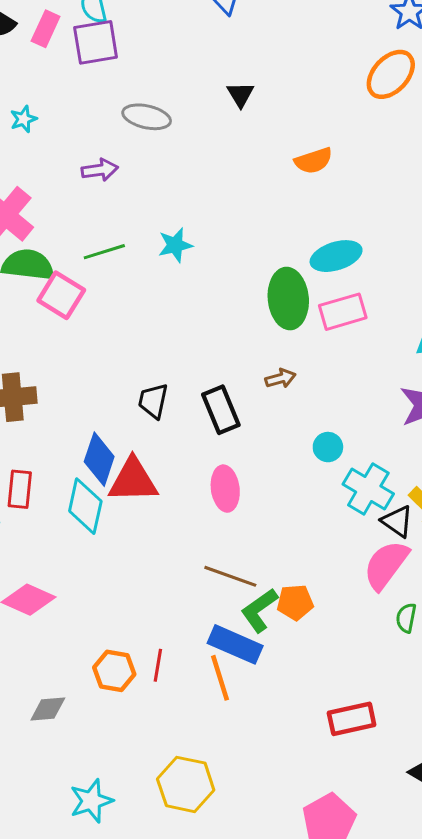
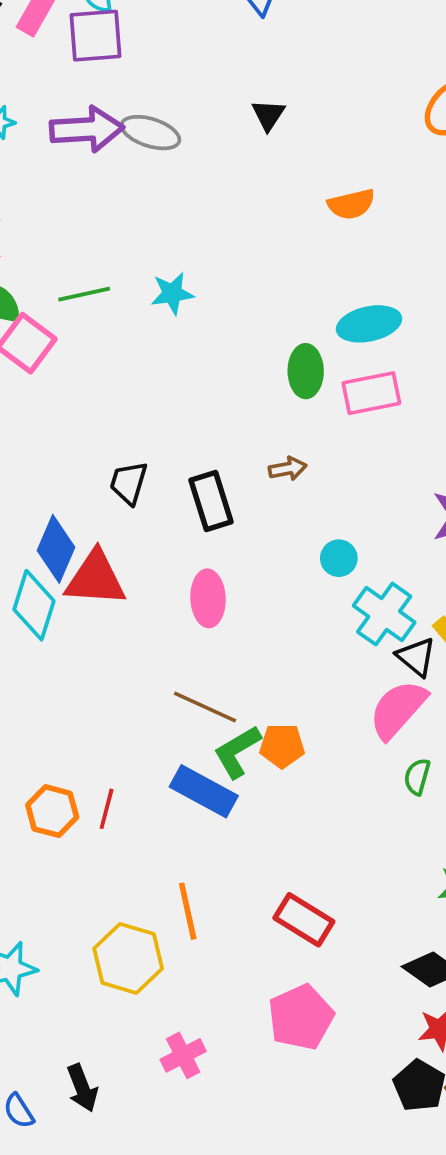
purple arrow: (100, 170) -> (87, 129), moved, size x1.6
green ellipse: (288, 299) -> (306, 371), size x0.7
orange line: (220, 678) -> (188, 911), moved
red rectangle: (352, 719) -> (304, 920), moved, turned 39

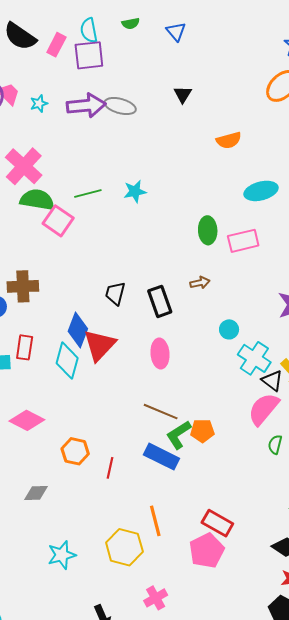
cyan ellipse: (369, 324) -> (261, 191), moved
red triangle: (96, 579) -> (100, 345), turned -48
orange hexagon: (52, 811) -> (75, 451), moved
pink pentagon: (301, 1017) -> (207, 551), moved

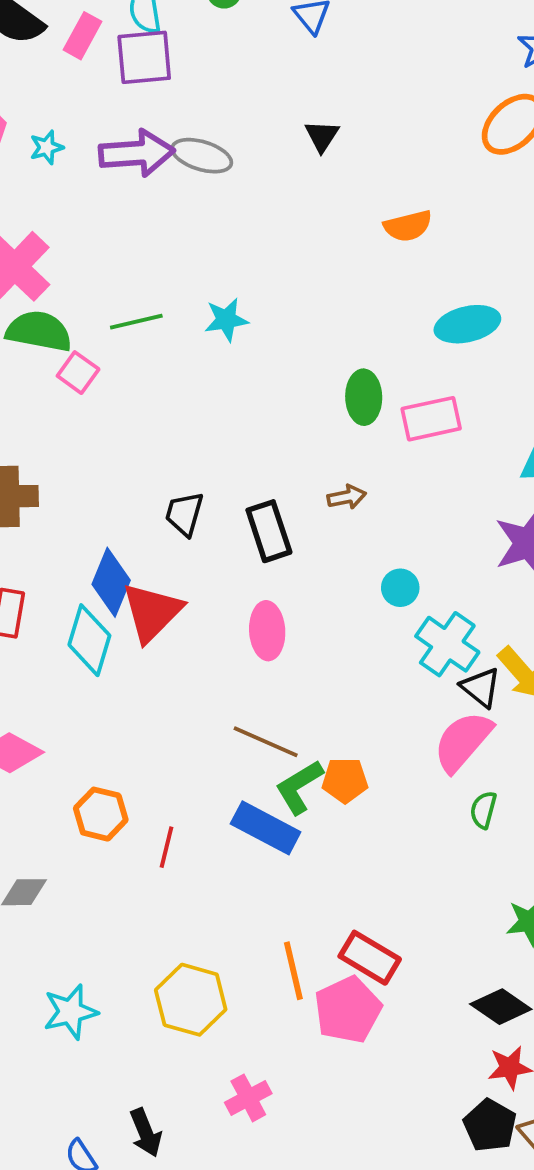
pink square: (58, 221) -> (78, 373), size x0.7
orange line: (155, 521) -> (293, 971), moved

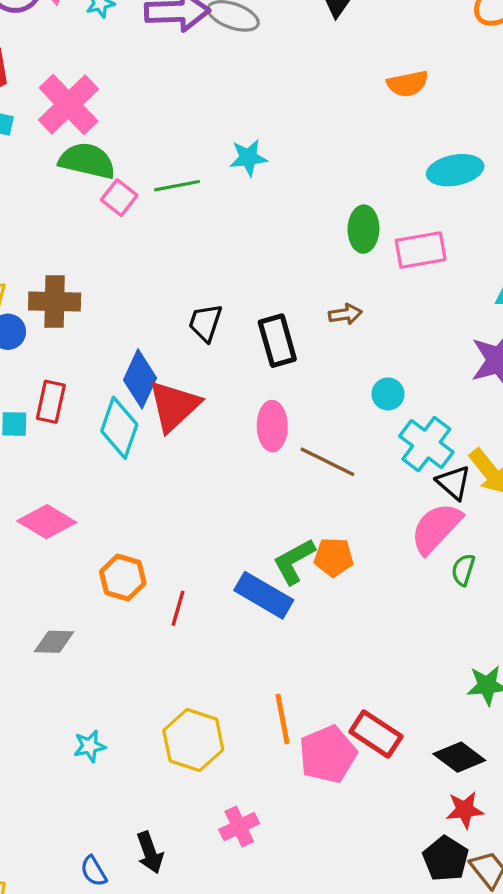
green line: (136, 322) -> (177, 186), moved
brown line: (266, 742) -> (327, 462), moved
green semicircle: (483, 810) -> (463, 570), moved
red rectangle: (370, 958) -> (376, 734), moved
cyan star: (70, 1012) -> (90, 746), size x0.7

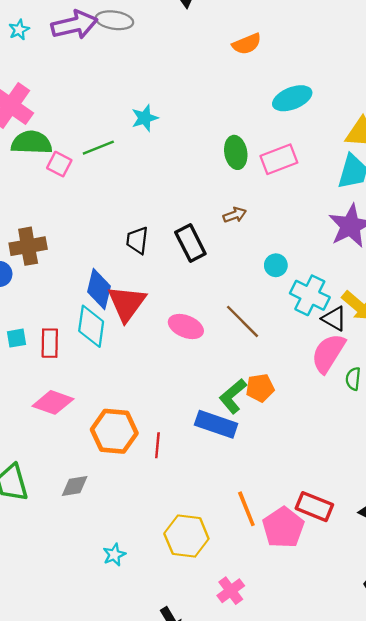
red rectangle: (51, 402) -> (50, 343), moved
pink ellipse: (272, 426) -> (186, 327), moved, turned -56
brown line: (327, 462) -> (242, 321), turned 30
orange hexagon: (123, 577) -> (114, 431), size x1.4

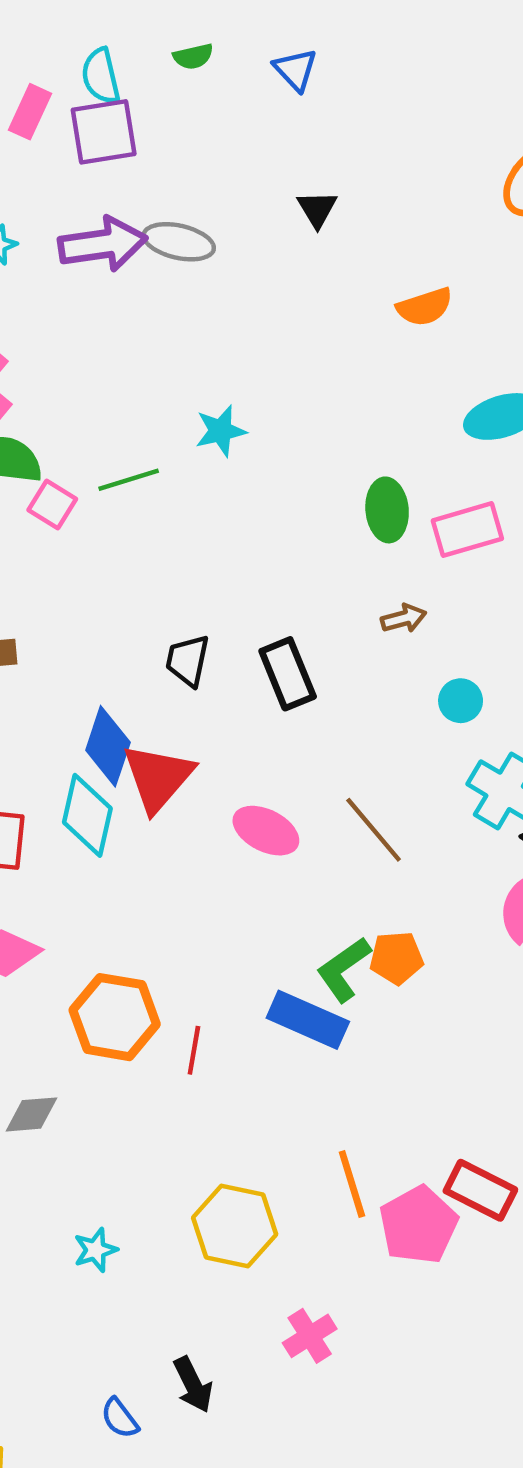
brown arrow: (235, 215) -> (404, 618), moved
cyan circle: (276, 265) -> (461, 701), moved

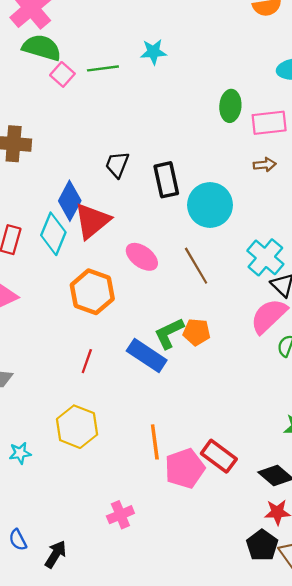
brown arrow: (404, 618) -> (265, 165), moved
cyan circle: (461, 701) -> (210, 205), moved, size x2.0
orange hexagon: (115, 1017) -> (92, 292), moved
yellow hexagon: (235, 1226) -> (77, 427), moved
black arrow: (193, 1385) -> (56, 554), moved, turned -132

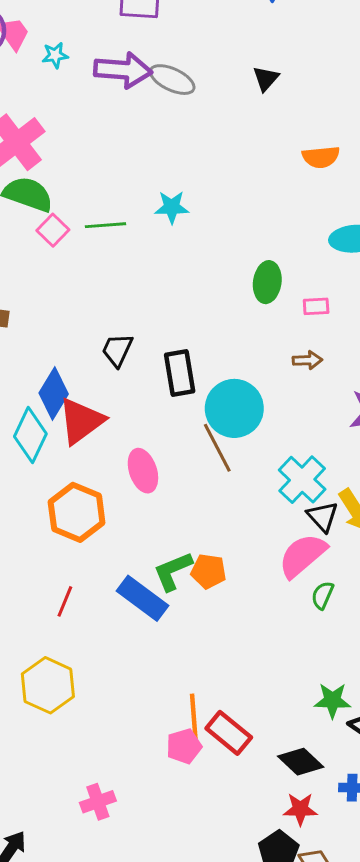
pink rectangle: (269, 123) -> (316, 306), size x0.6
pink ellipse: (142, 257) -> (143, 471), turned 32
brown line: (196, 266) -> (217, 448), moved
orange line: (155, 442) -> (194, 716), moved
pink pentagon: (185, 468) -> (184, 746), size x0.7

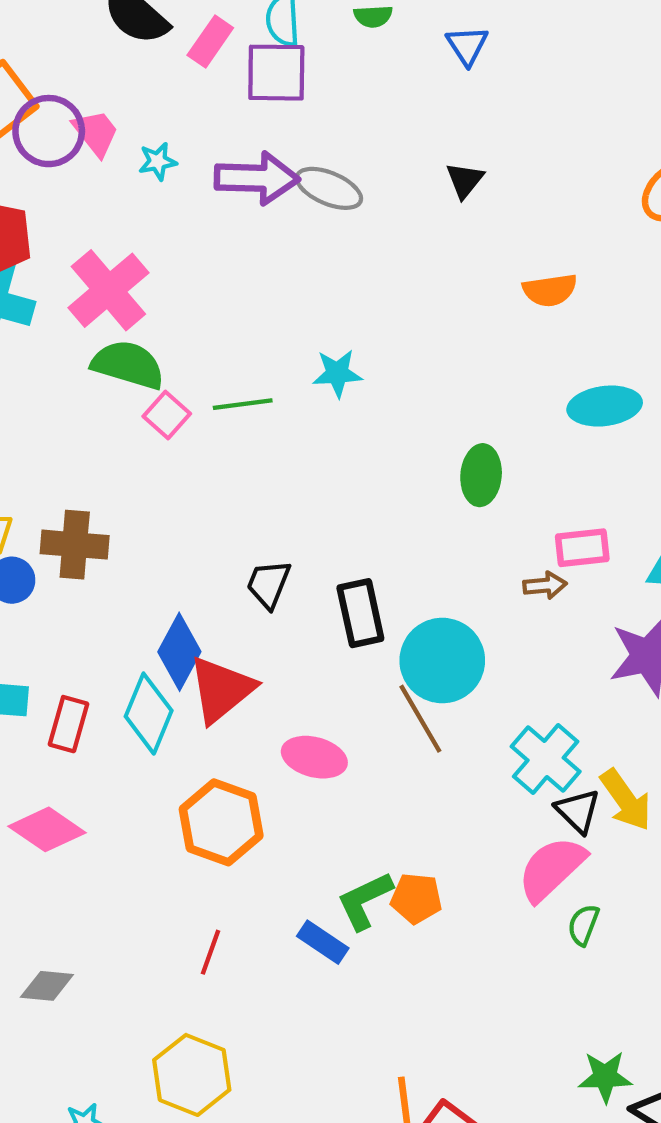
pink rectangle: (316, 306) -> (582, 548), moved, size x1.4
pink ellipse: (143, 471) -> (314, 757), turned -54
blue rectangle: (142, 598) -> (323, 942), size x0.7

